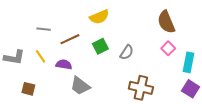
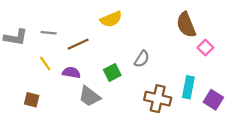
green square: (100, 46) -> (112, 73), moved
pink square: (168, 48) -> (205, 48), moved
gray L-shape: (14, 57) -> (16, 37), moved
cyan rectangle: (189, 62) -> (188, 87), moved

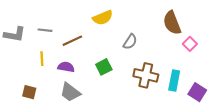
gray semicircle: (142, 59) -> (130, 42), moved
yellow line: (45, 63) -> (42, 59), turned 32
gray trapezoid: (90, 96) -> (70, 92), moved
brown cross: (158, 99) -> (146, 75), moved

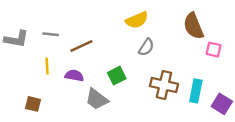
yellow semicircle: (103, 18) -> (137, 20), moved
pink square: (190, 44) -> (214, 50), turned -32
gray trapezoid: (70, 92) -> (97, 99), moved

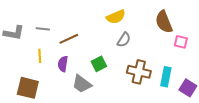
purple semicircle: (74, 76) -> (63, 64), turned -91
brown square: (33, 104) -> (28, 88), size x1.6

